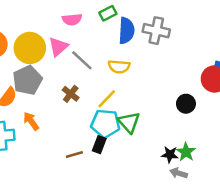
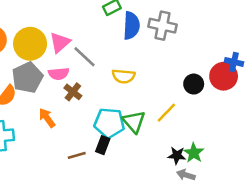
pink semicircle: (72, 19) -> (59, 74), moved
yellow semicircle: (119, 67) -> (124, 76), moved
yellow line: (107, 99) -> (166, 113), moved
black circle: (186, 104) -> (194, 84), moved
orange arrow: (31, 121) -> (47, 118), moved

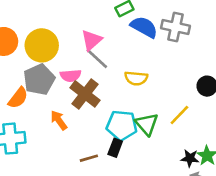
blue semicircle: (131, 26) -> (144, 27), turned -64
pink triangle: (60, 42) -> (92, 40), moved
brown cross: (73, 92) -> (85, 94), size x1.6

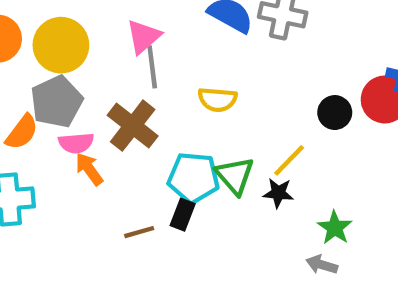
gray line: (97, 59) -> (152, 67), turned 40
pink semicircle: (71, 76) -> (76, 143), moved
black star: (190, 158) -> (278, 193), moved

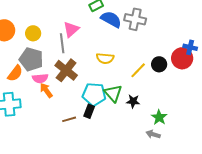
yellow circle: (61, 45) -> (33, 33), size x0.6
gray line: (152, 67) -> (62, 43), moved
gray pentagon: (57, 102) -> (31, 59), turned -30
yellow line: (289, 160) -> (138, 70), moved

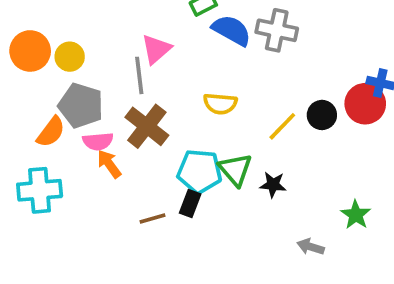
yellow circle: (33, 33) -> (70, 57), moved
green star: (159, 117) -> (356, 215), moved

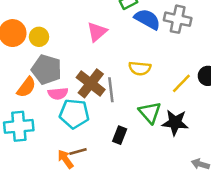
gray line: (139, 75) -> (111, 90), moved
orange arrow: (109, 164) -> (65, 159), moved
cyan pentagon: (200, 171) -> (74, 114), moved
black star: (273, 185) -> (175, 123), size x1.5
brown line: (152, 219) -> (78, 151), moved

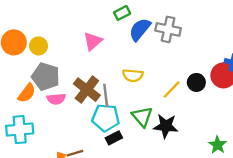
blue semicircle: (147, 19) -> (140, 29), turned -80
cyan pentagon: (74, 114) -> (106, 118), moved
black rectangle: (120, 135) -> (114, 138), turned 42

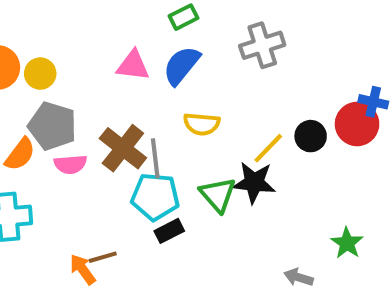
blue semicircle: (140, 29) -> (181, 65), moved
gray cross: (168, 29) -> (262, 45), turned -30
pink triangle: (93, 41) -> (133, 65), turned 48
black star: (166, 126) -> (254, 183), moved

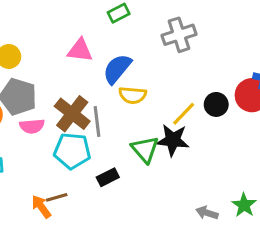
blue semicircle: (181, 65) -> (117, 69), moved
cyan pentagon: (155, 197) -> (72, 151), moved
green star: (347, 243) -> (244, 205), moved

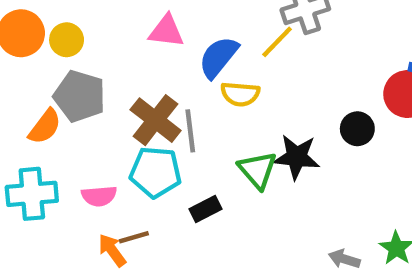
black circle: (216, 104) -> (357, 129), moved
yellow line: (184, 114) -> (277, 42), moved
pink semicircle: (32, 126) -> (99, 196), moved

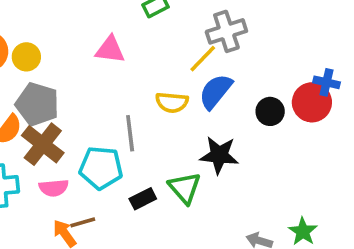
blue semicircle: (218, 57) -> (216, 91), moved
brown cross: (156, 120) -> (43, 144), moved
black circle: (357, 129) -> (270, 111), moved
green triangle: (258, 170) -> (185, 188), moved

